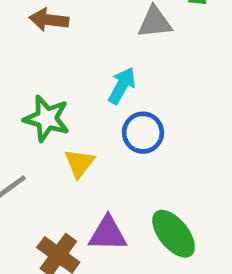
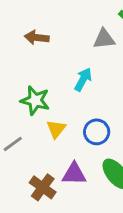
blue circle: (143, 133) -> (97, 132), moved

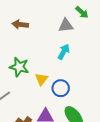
cyan arrow: (83, 79) -> (64, 52), moved
yellow triangle: (56, 129) -> (41, 79), moved

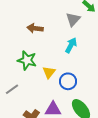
brown arrow: (20, 24) -> (35, 28), moved
gray triangle: (66, 25) -> (73, 19), turned -42

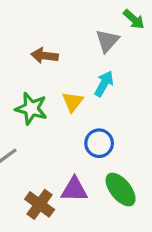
yellow triangle: (49, 72) -> (73, 102), moved

